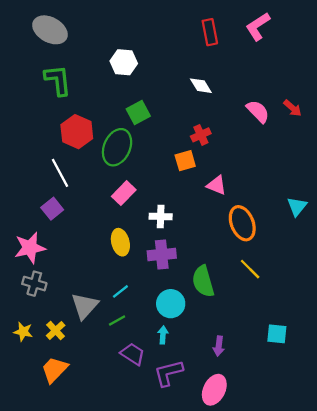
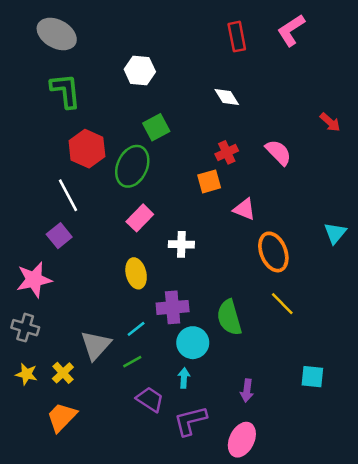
pink semicircle: (258, 111) -> (278, 152), moved
purple cross: (162, 254) -> (173, 307), moved
gray cross: (34, 284) -> (25, 328), moved

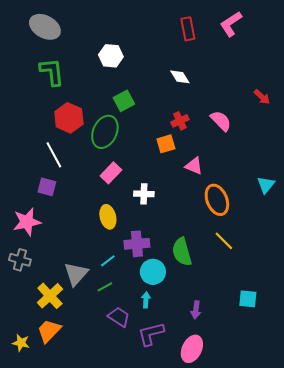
purple square: (59, 236) -> (47, 187), turned -36
yellow cross: (63, 373) -> (50, 296), size x1.5
yellow star: (26, 374) -> (21, 343), moved

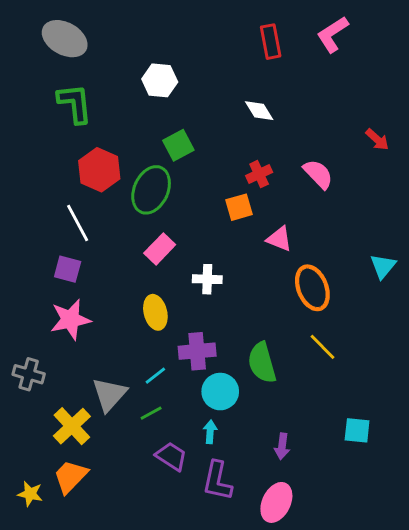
pink star: (27, 222) -> (70, 320), moved
purple L-shape: (151, 334) -> (217, 481), turned -64

